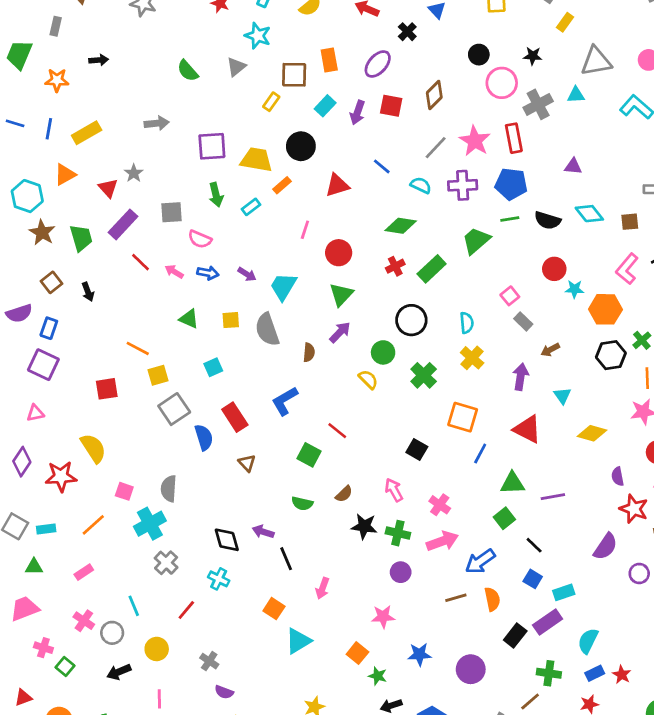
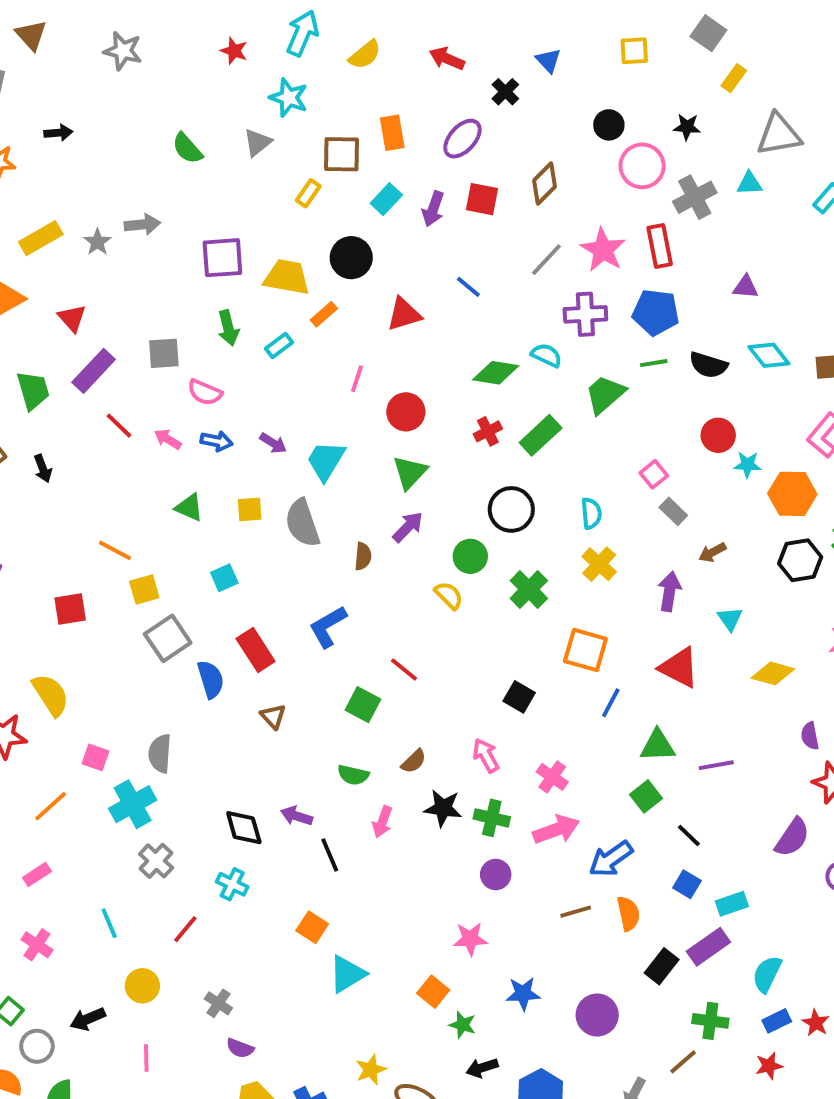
gray star: (134, 173) -> (97, 242), moved
cyan semicircle: (421, 185) -> (546, 355), moved
pink arrow: (322, 588) -> (382, 822), moved
gray circle: (112, 633) -> (37, 1046), moved

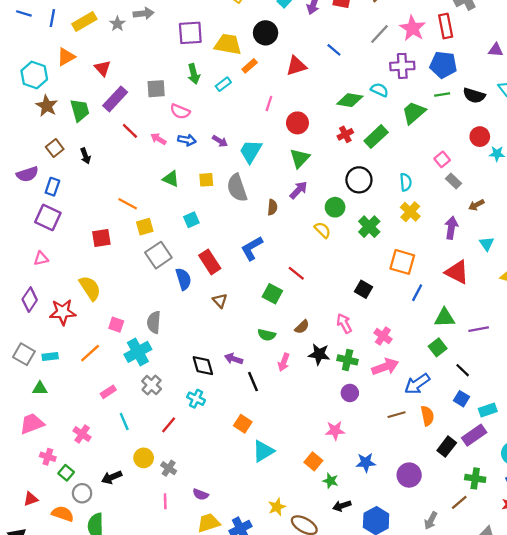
pink rectangle: (37, 874) -> (108, 392), moved
gray cross: (218, 1003) -> (169, 468), moved
pink line: (146, 1058) -> (165, 501), moved

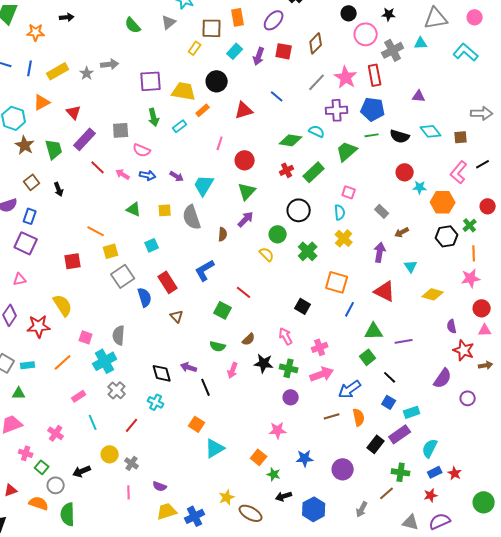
pink square: (442, 159) -> (349, 192), moved, turned -32
pink cross: (383, 336) -> (320, 347), turned 35

